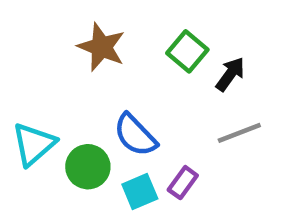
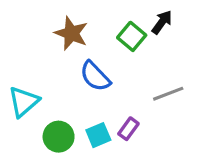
black arrow: (230, 74) -> (162, 22), moved
blue semicircle: (135, 135) -> (95, 76), moved
green circle: (88, 167) -> (59, 137), moved

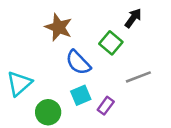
green square: (132, 36) -> (111, 43), moved
cyan square: (98, 135) -> (81, 95), moved

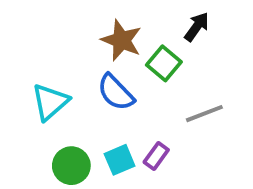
brown star: (59, 27) -> (121, 40), moved
cyan triangle: (19, 83) -> (50, 102), moved
cyan square: (81, 95) -> (120, 160), moved

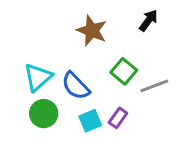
green square: (164, 63) -> (124, 71), moved
blue semicircle: (116, 92) -> (76, 86), moved
green circle: (71, 166) -> (44, 114), moved

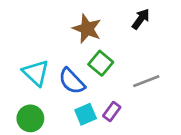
green square: (124, 71) -> (101, 63), moved
cyan triangle: (38, 77) -> (36, 73), turned -36
green circle: (44, 114) -> (30, 118), moved

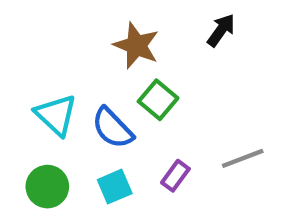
gray line: (146, 81) -> (243, 158), moved
cyan square: (86, 114) -> (115, 187), moved

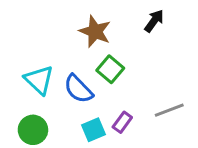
cyan square: (115, 187) -> (94, 130), moved

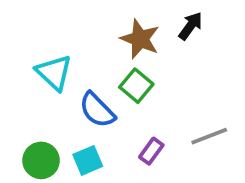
brown star: (95, 31) -> (140, 39), moved
cyan triangle: (39, 80) -> (54, 73), moved
cyan square: (94, 130) -> (88, 160), moved

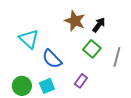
black arrow: (191, 26) -> (99, 25), moved
green square: (136, 86) -> (92, 49), moved
gray line: (209, 136) -> (117, 57), moved, turned -54

